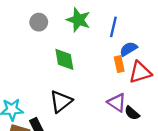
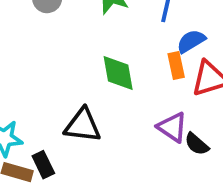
green diamond: (64, 59) -> (118, 73), moved
black triangle: (61, 101) -> (83, 125), turned 45

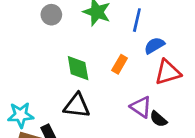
orange rectangle: (176, 65) -> (120, 64), moved, turned 42
green diamond: (118, 73) -> (78, 68), moved

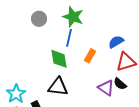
blue line: (137, 20) -> (69, 38), moved
cyan star: (21, 115) -> (16, 94), turned -30
black semicircle: (158, 119) -> (120, 84), moved

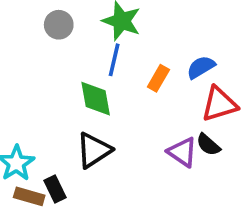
orange rectangle: (90, 56) -> (158, 78), moved
black triangle: (58, 87) -> (94, 150), turned -40

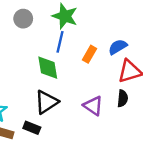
black semicircle: (208, 145) -> (123, 98), turned -126
purple triangle: (182, 152) -> (93, 106), moved
black rectangle: (55, 189) -> (32, 128), moved, turned -42

